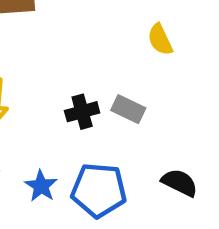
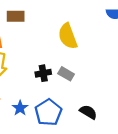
yellow semicircle: (160, 40) -> (68, 36), moved, size x1.6
blue pentagon: (99, 190) -> (48, 112), turned 30

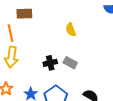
yellow semicircle: (68, 36) -> (71, 30), size x0.6

